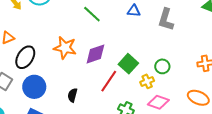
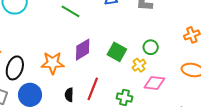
orange star: (65, 48) -> (53, 63), moved
red line: (109, 81) -> (93, 89), moved

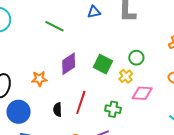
orange star: (53, 63) -> (39, 79), size x0.7

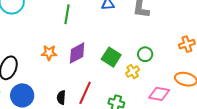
green line: (55, 26) -> (67, 14), turned 66
orange star: (39, 79) -> (49, 53), moved
pink diamond: (142, 93) -> (159, 94), moved

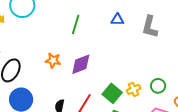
green circle: (145, 54) -> (158, 86), moved
green square: (111, 57) -> (112, 93), moved

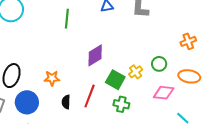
orange star: (53, 60) -> (52, 78), moved
purple diamond: (81, 64) -> (95, 55), moved

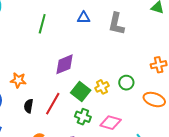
pink diamond: (164, 93) -> (111, 123), moved

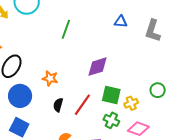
green line: (42, 24) -> (66, 29), moved
yellow cross: (102, 87) -> (131, 103), moved
green square: (81, 91) -> (111, 95), turned -30

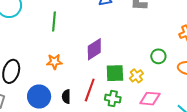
orange star: (50, 78) -> (54, 62), moved
blue circle: (20, 96) -> (39, 97), moved
green cross: (111, 120) -> (113, 99), moved

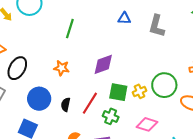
green circle: (158, 56) -> (164, 85), size x1.6
yellow cross: (136, 76) -> (139, 91), moved

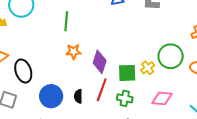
purple diamond: (103, 64) -> (100, 62), moved, turned -40
black ellipse: (17, 68) -> (23, 71), turned -35
orange star: (62, 68) -> (73, 52), moved

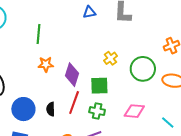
yellow cross: (148, 68) -> (110, 58), moved

